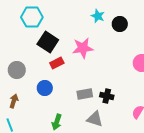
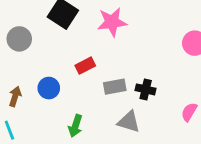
red rectangle: (57, 63) -> (85, 66), moved
gray circle: (17, 70) -> (19, 39), moved
blue circle: (45, 88) -> (49, 88), moved

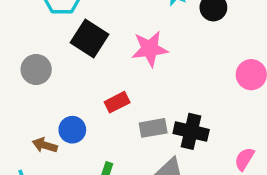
black cross: (146, 89) -> (191, 131), size x1.4
brown arrow: (15, 96) -> (45, 145), moved, turned -90

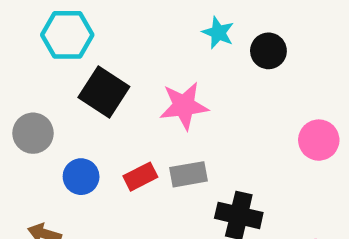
gray rectangle: (153, 128) -> (188, 174), moved
blue circle: (72, 130) -> (81, 177), moved

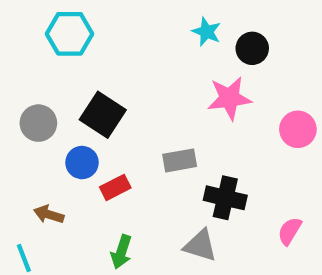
black square: (104, 92) -> (103, 115), moved
pink star: (184, 106) -> (229, 98), moved
red rectangle: (140, 177) -> (115, 187), moved

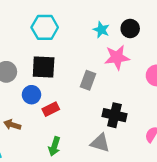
cyan star: (207, 32) -> (101, 30), moved
cyan hexagon: (70, 34) -> (45, 27), moved
black square: (103, 115) -> (44, 67), turned -30
gray rectangle: (180, 160) -> (88, 80), moved, turned -60

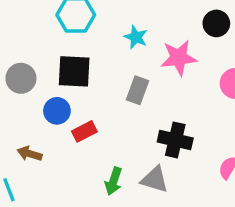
black circle: (130, 29) -> (216, 23), moved
cyan star: (101, 30) -> (136, 37), moved
green arrow: (54, 146) -> (114, 181), moved

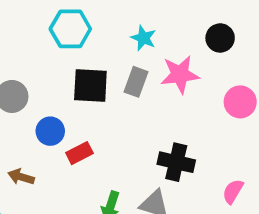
cyan star: (136, 37) -> (143, 38), moved
black square: (74, 71) -> (90, 85), moved
gray rectangle: (138, 90) -> (136, 82), moved

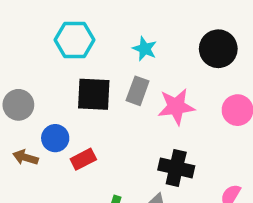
black circle: (220, 38) -> (218, 49), size x1.4
pink star: (180, 75) -> (176, 107), moved
brown arrow: (21, 177) -> (25, 157), moved

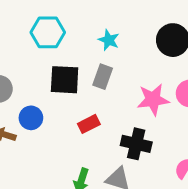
pink star: (176, 107) -> (153, 100), moved
red rectangle: (83, 159) -> (89, 124), moved

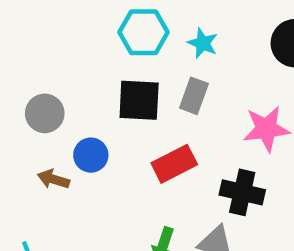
cyan hexagon: (48, 32) -> (143, 32), moved
red rectangle: (89, 124) -> (174, 164), size x1.4

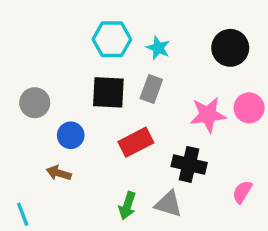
brown arrow: (54, 179) -> (59, 173), moved

